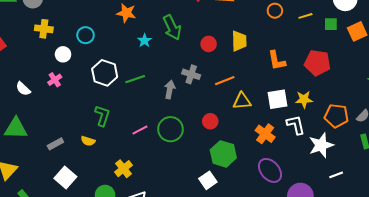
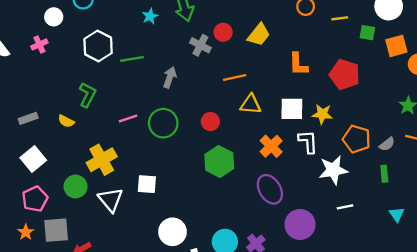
yellow trapezoid: (239, 41) -> (259, 35), turned 30
gray cross: (191, 74) -> (200, 45), moved
yellow cross: (123, 169) -> (102, 160), size x1.4
white square: (208, 180) -> (147, 184), moved, turned 30

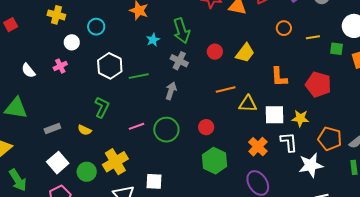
gray cross: (200, 45) -> (179, 61), moved
yellow triangle: (251, 104) -> (248, 104), moved
green circle: (76, 187) -> (87, 172), moved

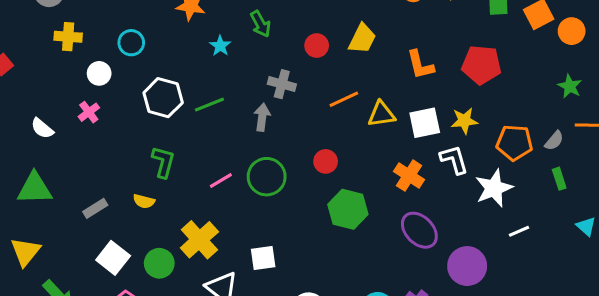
green arrow: (181, 31) -> (260, 24), size x0.7
gray cross: (179, 61) -> (282, 84), moved

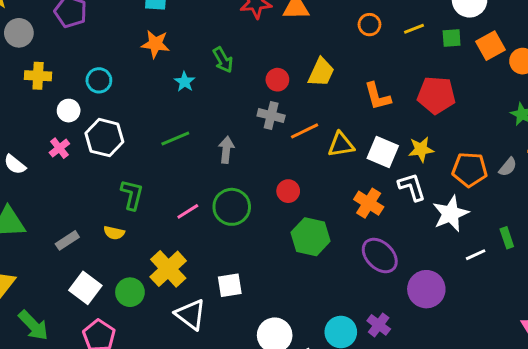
gray cross: (282, 84) -> (271, 116), moved
white hexagon: (163, 98) -> (104, 138), moved
white square: (425, 123) -> (383, 152), turned 36
green rectangle: (559, 179) -> (507, 238), moved

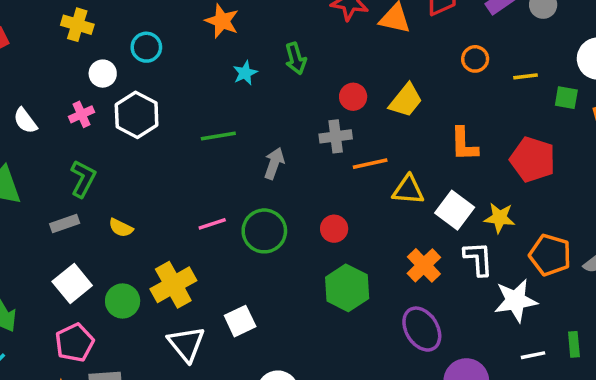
gray cross: (271, 116) -> (336, 136), turned -35
green L-shape: (132, 195) -> (83, 179), moved
white square: (230, 285) -> (240, 321), turned -30

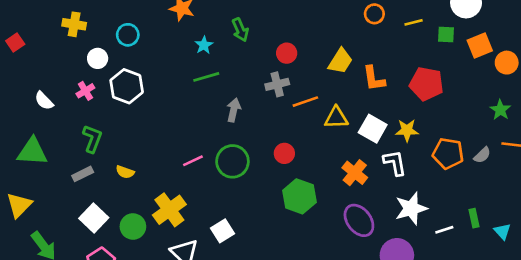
yellow trapezoid: (406, 100) -> (340, 61), moved
green line: (218, 136) -> (206, 77), moved
white star: (516, 301) -> (411, 208), moved

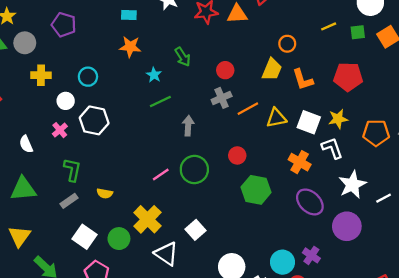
orange circle: (374, 14) -> (287, 44), moved
white semicircle: (44, 101) -> (26, 144), turned 30

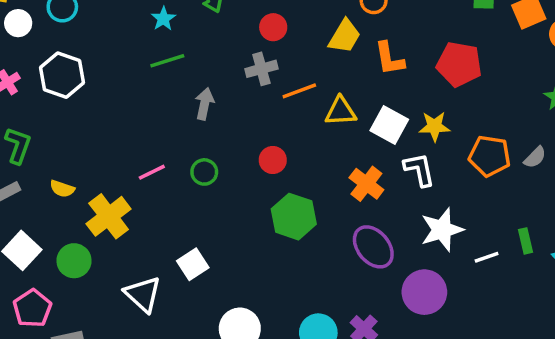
white circle: (66, 101) -> (18, 23), moved
green circle: (194, 169) -> (204, 172), size x0.6
yellow cross: (148, 219) -> (109, 216), moved

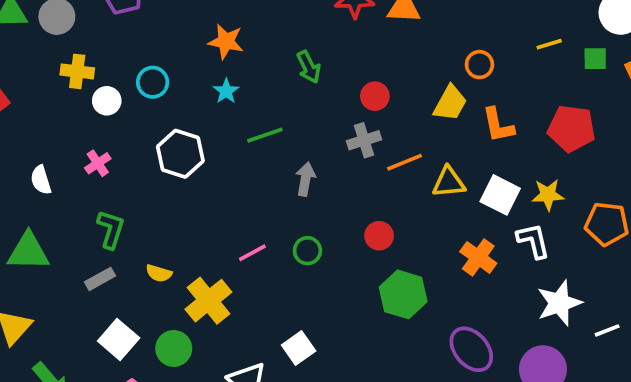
cyan star: (163, 19) -> (226, 91), moved
white hexagon: (62, 75) -> (180, 154), moved
purple ellipse: (373, 247) -> (471, 349), moved

